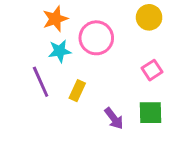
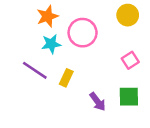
purple line: (41, 82) -> (35, 70), turned -32

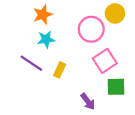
pink circle: (83, 33) -> (91, 29), moved
pink square: (130, 60) -> (105, 61), moved, size x1.5
purple arrow: (98, 102) -> (88, 102), moved

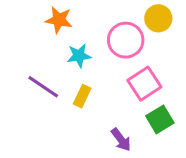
orange star: (43, 15) -> (59, 20), turned 30
cyan star: (46, 39) -> (79, 56), moved
green square: (116, 87) -> (160, 119), turned -30

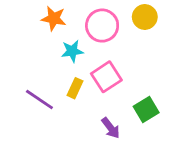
pink circle: (126, 40) -> (102, 26), moved
pink square: (144, 84) -> (106, 77), moved
purple line: (43, 87) -> (39, 100), moved

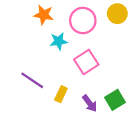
yellow rectangle: (75, 88) -> (61, 94), moved
green square: (146, 109) -> (115, 100), moved

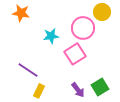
orange star: (44, 15) -> (21, 13), moved
pink circle: (83, 21) -> (83, 28), moved
yellow rectangle: (61, 94) -> (39, 91), moved

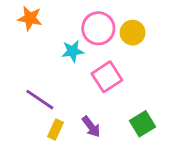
yellow circle: (102, 12) -> (133, 33), moved
pink circle: (83, 28) -> (98, 28), moved
purple arrow: (78, 90) -> (91, 127), moved

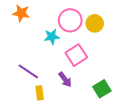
purple arrow: (91, 127) -> (65, 80), moved
yellow rectangle: (56, 129) -> (40, 93), turned -32

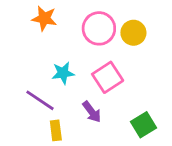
orange star: (21, 13) -> (44, 18), moved
cyan star: (52, 37) -> (63, 73), moved

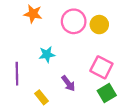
pink square: (108, 77) -> (101, 67), moved, turned -30
purple line: (40, 100) -> (17, 74), moved, turned 55
yellow rectangle: (56, 130) -> (42, 97), turned -32

